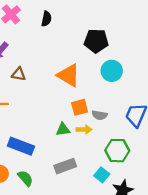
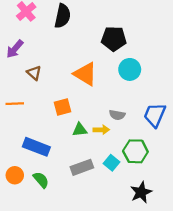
black semicircle: (46, 19) -> (63, 16), size x1.5
brown triangle: (19, 74) -> (34, 73), turned 32
orange square: (80, 107) -> (63, 107), moved
cyan square: (102, 175) -> (111, 163), moved

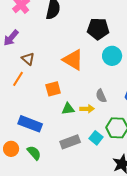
orange line: (15, 104) -> (18, 79), moved, turned -56
gray semicircle: (117, 115) -> (101, 96), turned 56

